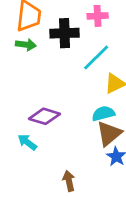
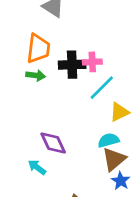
pink cross: (98, 16) -> (92, 62), moved
purple diamond: (44, 116) -> (53, 143), turned 48

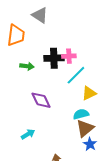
orange trapezoid: (38, 48) -> (16, 35), moved
purple diamond: (53, 143) -> (41, 100), moved
cyan arrow: (37, 167) -> (28, 134), turned 112

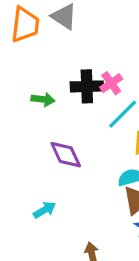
orange trapezoid: (16, 35) -> (25, 25), moved
pink cross: (69, 56) -> (111, 83), turned -32

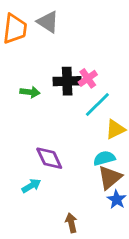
purple diamond: (66, 155) -> (49, 158), moved

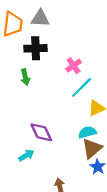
gray triangle: (48, 22) -> (40, 18), turned -30
black cross: (67, 81) -> (36, 48), moved
green arrow: (30, 92) -> (25, 77), turned 70

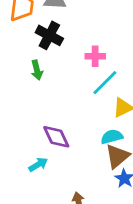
black cross: (36, 48) -> (49, 35), turned 30
pink cross: (74, 66) -> (95, 56), turned 35

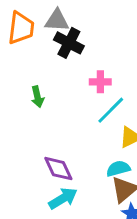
black cross: (49, 35) -> (69, 43), moved
cyan arrow: (38, 164) -> (63, 198), moved, size x1.4

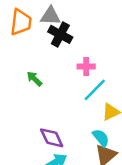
green arrow: (37, 97) -> (34, 79), turned 147
cyan semicircle: (118, 169) -> (101, 138), turned 66

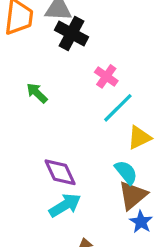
pink cross: (86, 66) -> (106, 76), turned 35

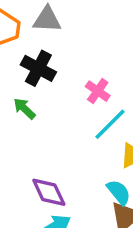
black cross: (72, 33) -> (38, 68), moved

